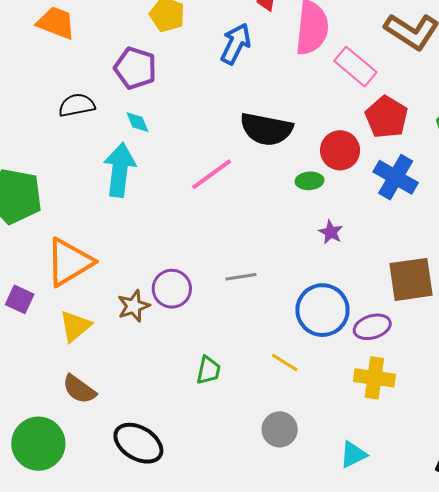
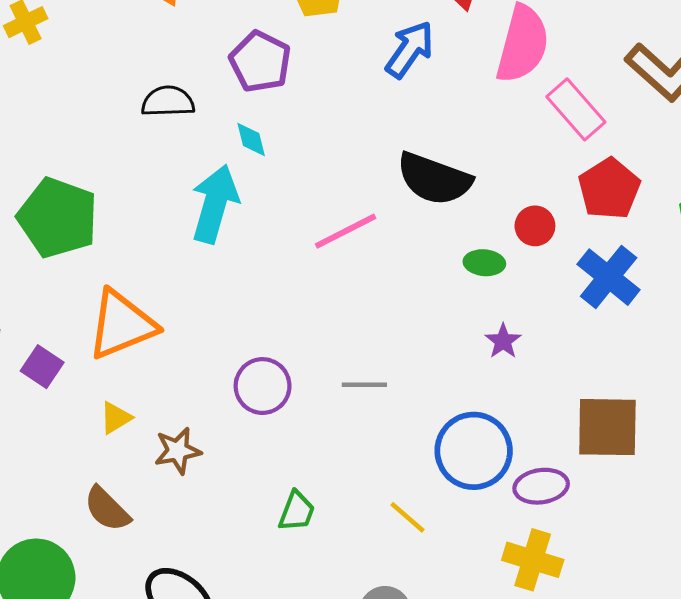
red circle: (340, 150) -> (535, 226), size x0.7
brown star: (134, 306) -> (178, 451), moved
yellow triangle: (75, 326) -> (116, 418), size x0.7

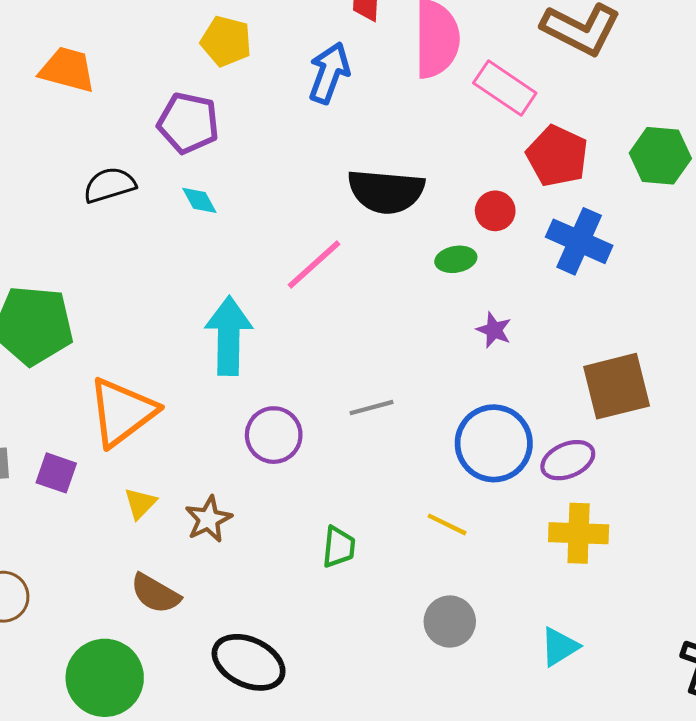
cyan arrow: (215, 204) -> (229, 336), moved

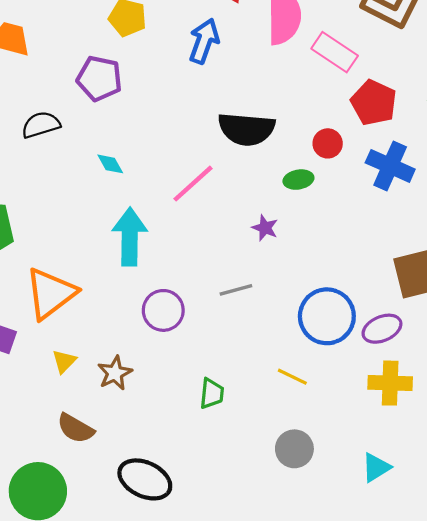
cyan diamond: (199, 200) -> (110, 164), moved
purple star: (494, 330) -> (265, 228), moved

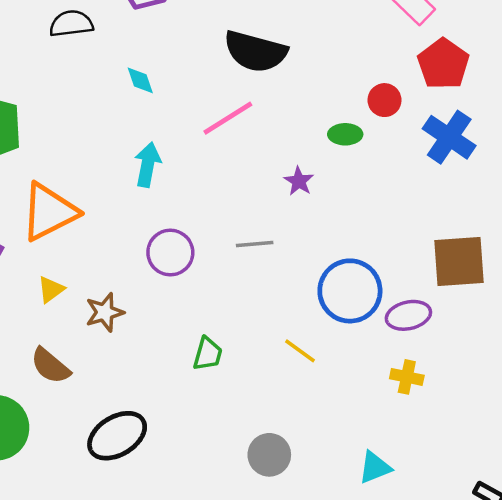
black semicircle: (246, 129) -> (255, 51), moved
cyan arrow: (130, 237) -> (148, 165), size x0.7
yellow cross: (390, 383) -> (407, 377), size x0.7
gray circle: (294, 449) -> (269, 455), moved
black ellipse: (145, 479) -> (117, 436), turned -66

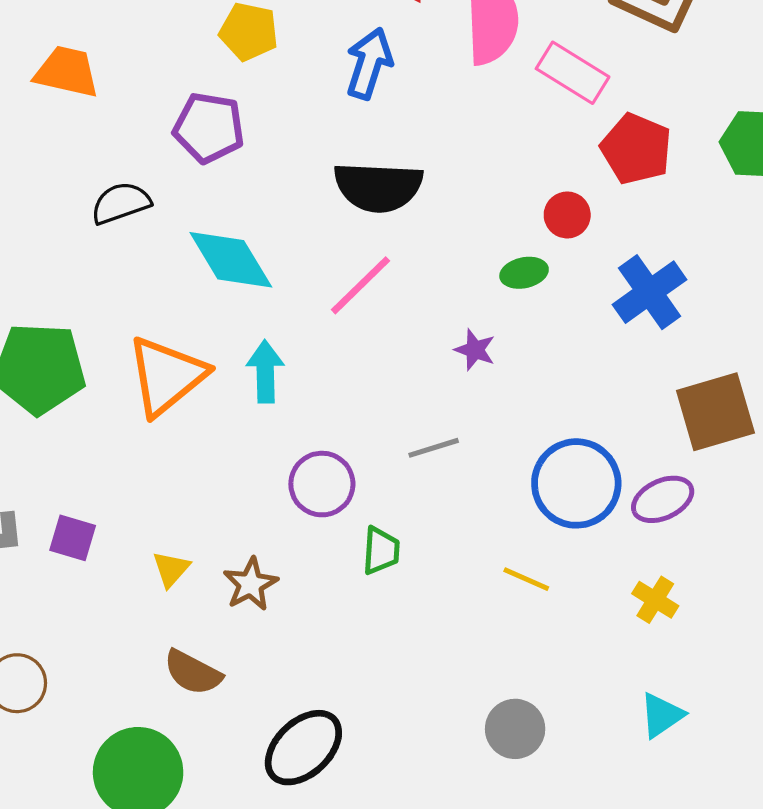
cyan diamond: (140, 80) -> (231, 260), size x2.0
blue cross: (449, 137) -> (650, 292), moved, turned 33
orange triangle: (49, 212) -> (166, 376), moved
green trapezoid: (208, 354) -> (381, 551), moved
yellow cross: (407, 377) -> (655, 600), moved, turned 32

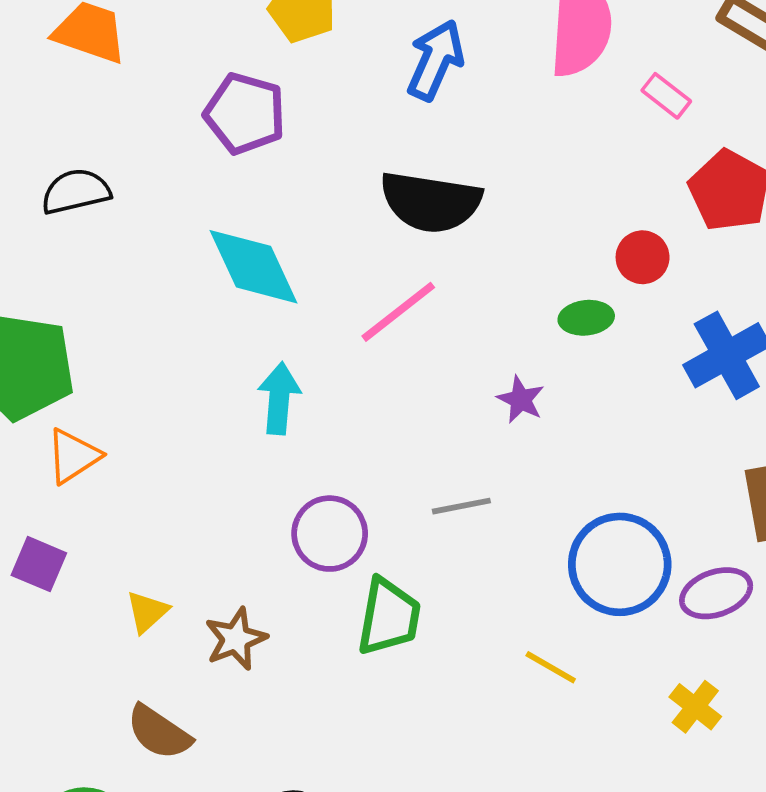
pink rectangle: (573, 73) -> (666, 96), size x0.6
black semicircle: (121, 203) -> (76, 191), moved
orange triangle: (166, 376) -> (73, 456), moved, size x0.6
green trapezoid: (381, 551) -> (389, 617), size x1.4

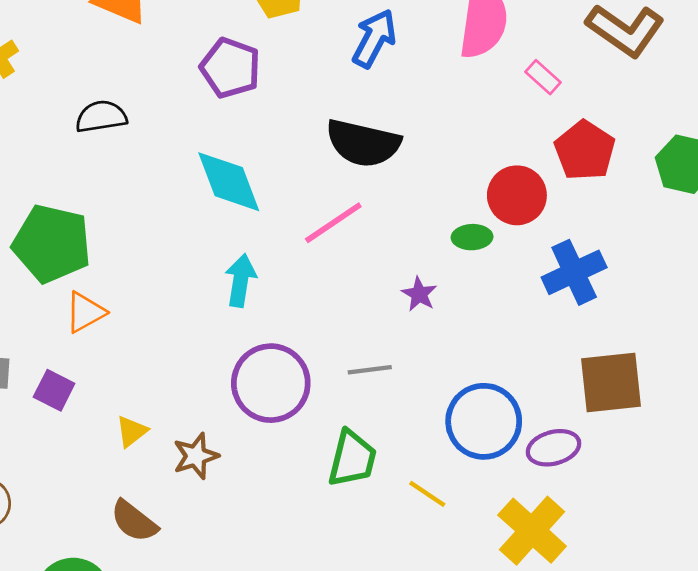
red circle: (643, 257) -> (517, 195), size x1.5
purple circle: (330, 534) -> (271, 383), size x1.4
green trapezoid: (389, 617) -> (352, 459), moved
yellow cross: (695, 707) -> (532, 531), size x1.8

